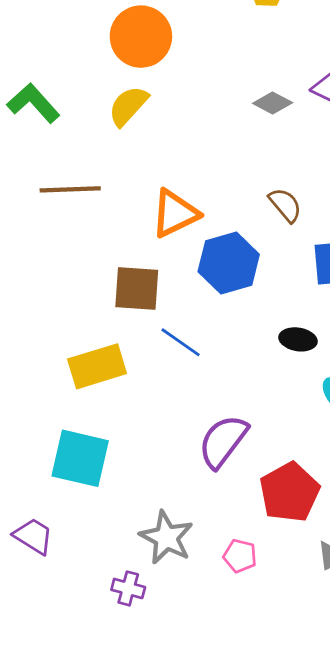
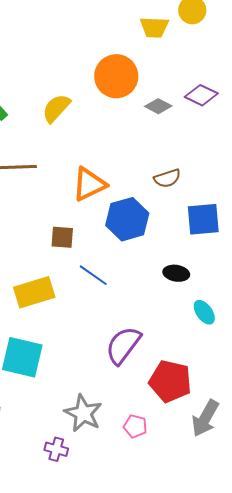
orange circle: (141, 37) -> (116, 76), moved
brown semicircle: (285, 205) -> (167, 178), turned 112
brown square: (137, 288) -> (62, 237), size x0.7
red pentagon: (290, 492) -> (170, 381), turned -30

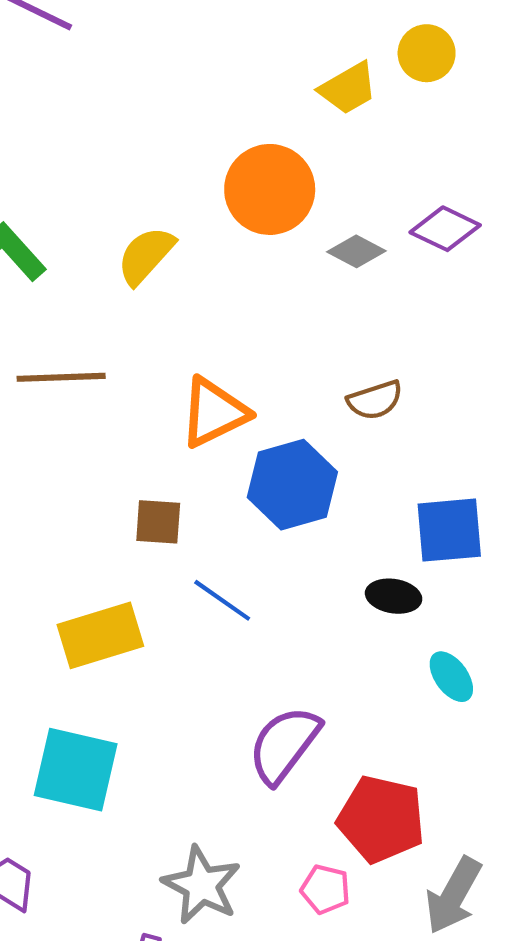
yellow trapezoid: (154, 27) -> (348, 88), turned -32
blue square: (203, 219) -> (449, 530), moved
pink pentagon: (135, 426) -> (325, 889), moved

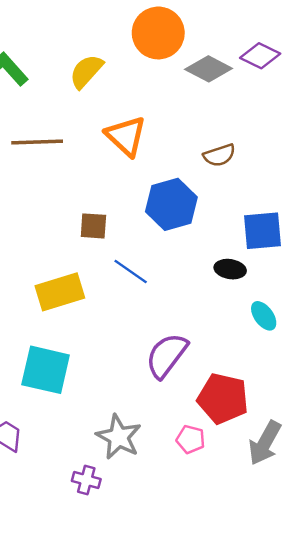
gray diamond: (356, 251) -> (209, 69), size x1.4
orange triangle: (214, 412) -> (126, 136), moved, turned -51

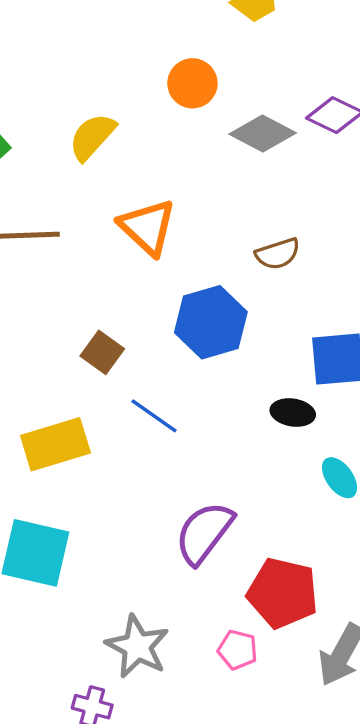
orange circle: (158, 33) -> (192, 83), size x0.7
brown square: (93, 226) -> (102, 352), turned 32

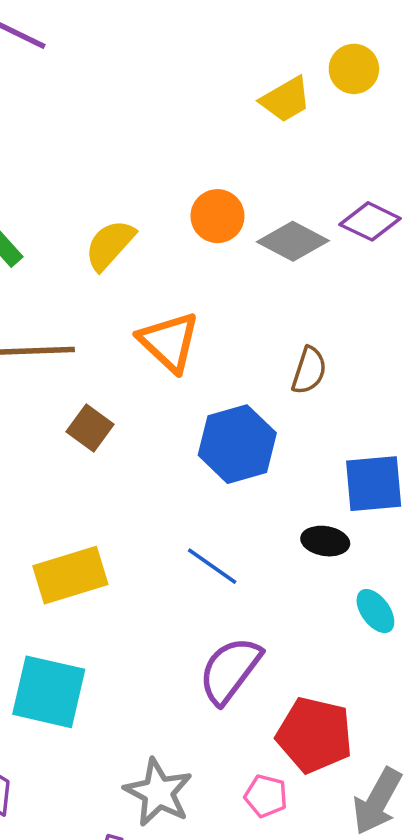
orange circle: (192, 83) -> (217, 216), moved
brown semicircle: (278, 254) -> (309, 370), turned -54
brown square: (102, 352) -> (90, 428), moved
blue line: (154, 416) -> (212, 566), moved

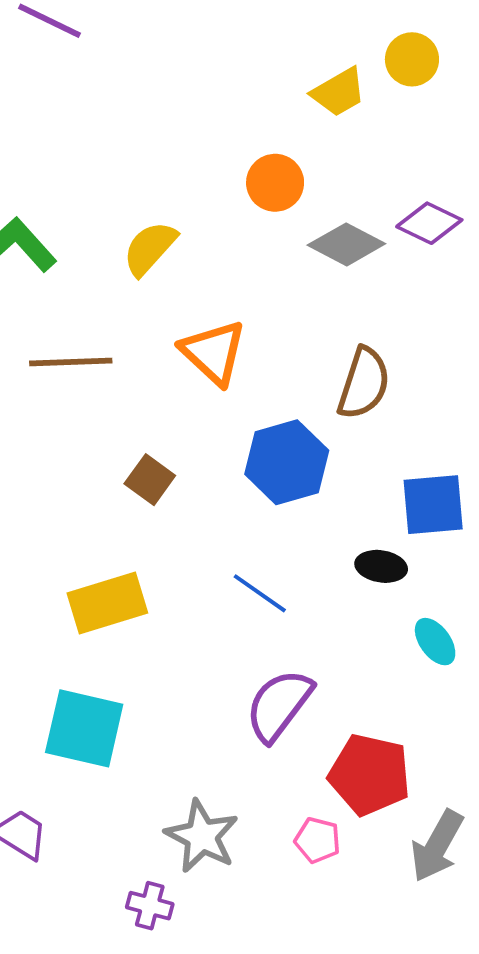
orange circle: (217, 216) -> (275, 183), moved
brown semicircle: (309, 370) -> (364, 383), size x1.4
brown square: (90, 428) -> (150, 480), moved

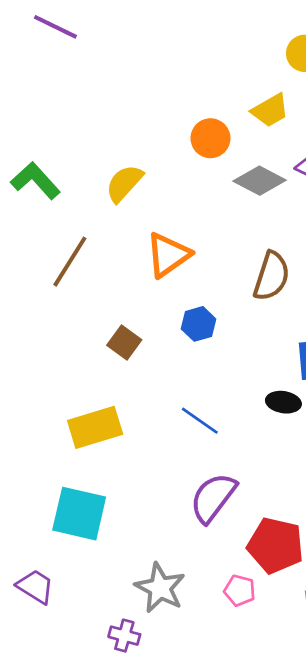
yellow trapezoid: (339, 92) -> (270, 110), moved
orange triangle: (213, 352) -> (168, 255), turned 42
brown line: (71, 362) -> (70, 262), turned -56
blue hexagon: (287, 462) -> (199, 324), moved, size x0.6

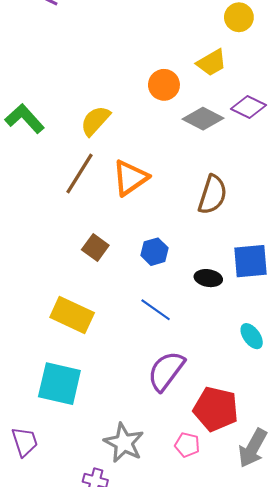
brown line: (70, 262) -> (79, 174), moved
blue hexagon: (199, 324) -> (154, 252), moved
black ellipse: (283, 402) -> (208, 278), moved
yellow rectangle: (95, 427) -> (72, 315), turned 42
purple trapezoid: (35, 587) -> (25, 442), turned 40

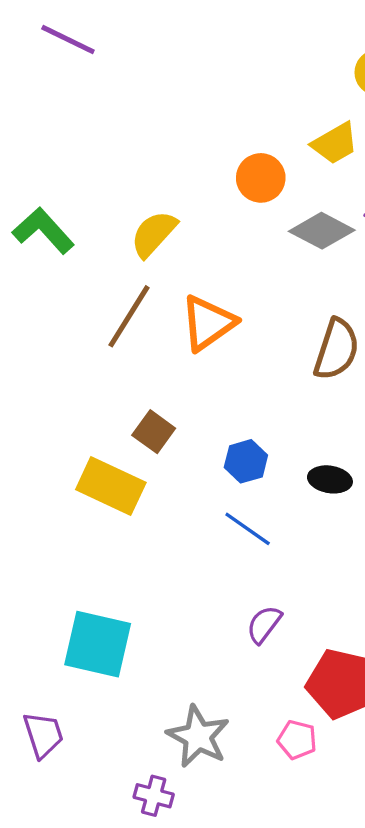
blue hexagon: (154, 252) -> (246, 461), moved
yellow rectangle: (72, 315) -> (111, 486), moved
purple semicircle: (166, 371) -> (264, 624), size x0.6

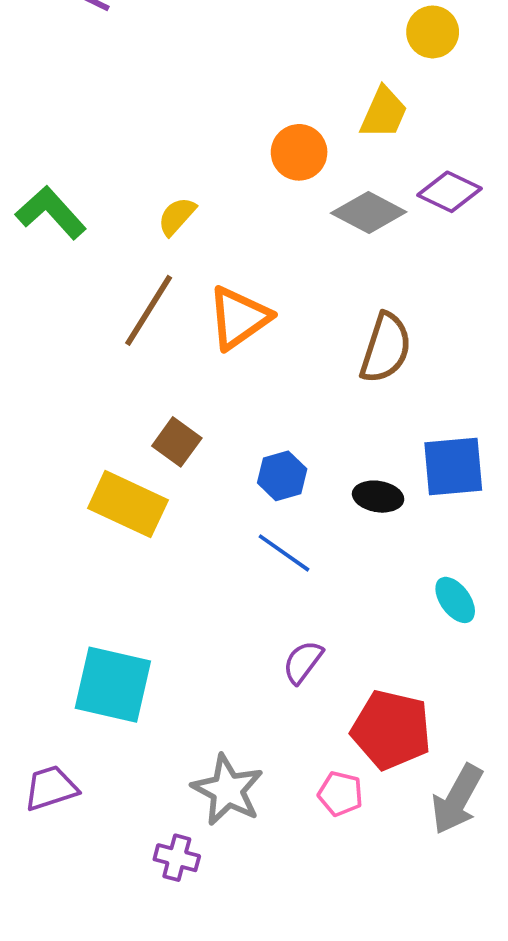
yellow trapezoid: (335, 143) -> (384, 113), turned -36
yellow semicircle: (154, 234) -> (177, 216), size x0.7
purple trapezoid: (43, 735) -> (51, 788), turned -90

